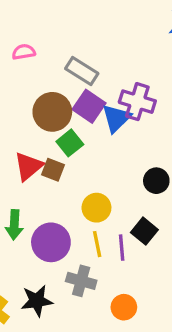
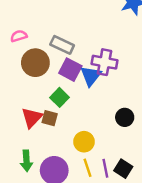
brown circle: (52, 112) -> (35, 63), moved
black square: (144, 231) -> (123, 169), moved

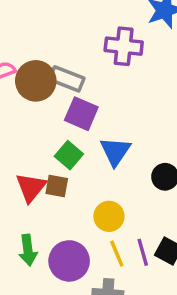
purple cross: (105, 62) -> (124, 46), moved
brown circle: (35, 63) -> (36, 81), moved
blue triangle: (91, 76) -> (115, 151), moved

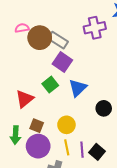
purple cross: (124, 46) -> (95, 28), turned -30
brown square: (57, 186) -> (37, 126), moved

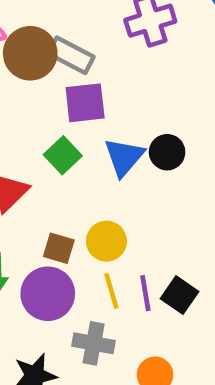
purple square: (62, 62) -> (85, 103), turned -36
black circle: (104, 108) -> (167, 152), moved
brown square: (37, 126) -> (59, 248), moved

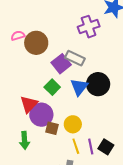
gray rectangle: (71, 55) -> (75, 58), moved
purple square: (85, 103) -> (61, 64), turned -30
black circle: (167, 152) -> (98, 84), size x1.5
purple circle: (48, 294) -> (41, 115), moved

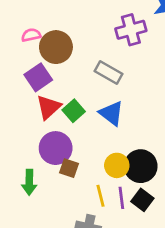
purple square: (61, 64) -> (38, 77), moved
black circle: (98, 84) -> (141, 166), moved
blue triangle: (79, 87) -> (111, 113), turned -36
red triangle: (29, 104) -> (48, 107), moved
yellow circle: (73, 124) -> (117, 165), moved

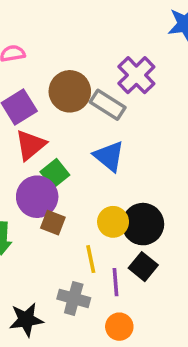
purple cross: (131, 30) -> (136, 75), moved, turned -32
brown circle: (56, 47) -> (70, 91), moved
green square: (74, 111) -> (55, 173), moved
purple line: (121, 198) -> (116, 282), moved

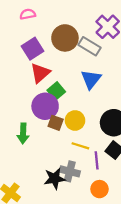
blue triangle: (109, 156) -> (91, 79), turned 30
yellow circle: (113, 222) -> (75, 120), moved
yellow line: (91, 259) -> (80, 146), turned -60
black star: (26, 320) -> (55, 178), moved

